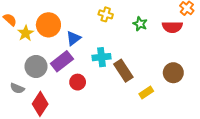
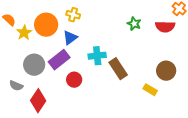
yellow cross: (106, 14) -> (73, 15), moved
yellow rectangle: (146, 92) -> (150, 90), moved, turned 64

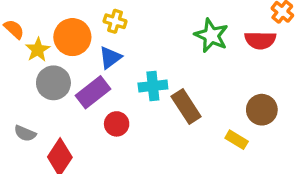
green star: (134, 24) -> (211, 35), size x1.5
gray circle: (34, 65) -> (53, 83), moved

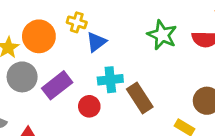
blue triangle: (110, 58) -> (96, 42), moved
red circle: (117, 124) -> (89, 106), moved

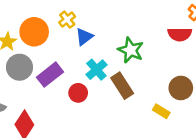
yellow cross: (77, 22) -> (67, 20), turned 35
green star: (162, 35) -> (131, 50), moved
cyan cross: (110, 80) -> (96, 70), turned -35

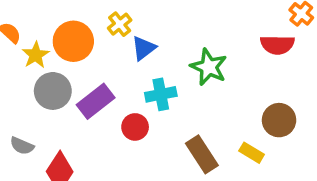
cyan cross: (96, 70) -> (161, 94), turned 30
brown rectangle: (122, 86) -> (202, 154), moved

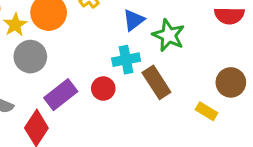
blue triangle: (144, 48) -> (134, 20), moved
purple rectangle: (96, 101) -> (61, 95), moved
brown rectangle: (202, 154) -> (156, 82), moved

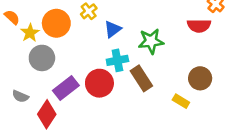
blue triangle: (134, 20) -> (113, 29), moved
green star: (169, 35) -> (151, 41), turned -30
red circle: (103, 88) -> (99, 83), size x1.5

